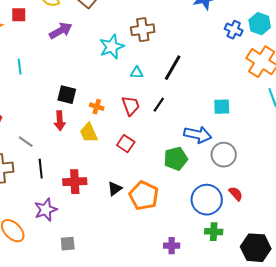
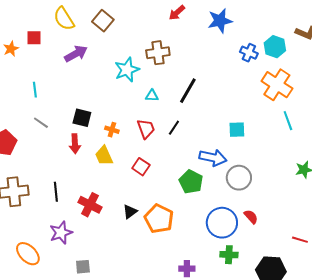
gray line: (26, 142) -> (41, 123), moved
green pentagon: (176, 159) -> (191, 182), turned -30
red cross: (75, 182) -> (90, 205), turned 30

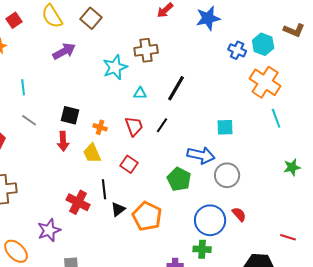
red square: (34, 38) -> (14, 20), moved, turned -35
black line: (56, 192) -> (104, 189), moved
green cross: (229, 255) -> (202, 249), moved

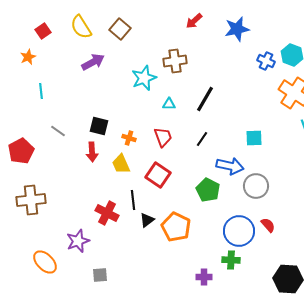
cyan line: (23, 87) -> (41, 91), moved
black line: (162, 125) -> (202, 139), moved
red square: (129, 164) -> (158, 175), size x1.4

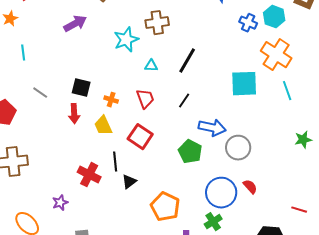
cyan square: (254, 138) -> (244, 84), moved, size x1.6
orange pentagon: (176, 227) -> (165, 207), moved
purple star: (78, 241) -> (60, 203), size x0.7
green cross: (231, 260) -> (213, 222), turned -36

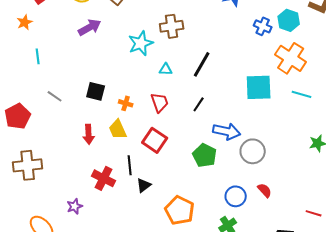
cyan line: (287, 91) -> (302, 94), turned -54
red arrow: (74, 114) -> (89, 134), moved
blue circle: (221, 193) -> (236, 196), size x0.7

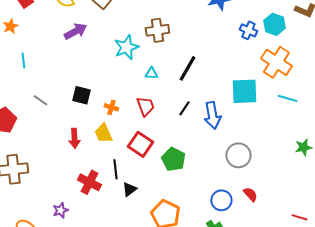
blue arrow: (227, 131) -> (212, 115), moved, turned 68
green pentagon: (205, 155) -> (173, 159), moved

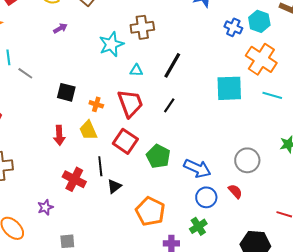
purple arrow: (75, 31) -> (60, 28), size x0.6
gray line: (40, 100) -> (25, 73), moved
red trapezoid: (145, 106) -> (130, 103), size x1.4
blue arrow: (212, 115) -> (197, 168), moved, turned -56
gray circle: (238, 155) -> (247, 160), moved

